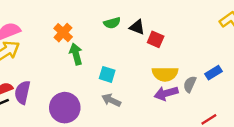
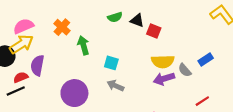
orange cross: (63, 33) -> (62, 27), moved
gray semicircle: (190, 84) -> (185, 70), turned -64
purple semicircle: (22, 92) -> (37, 65), moved

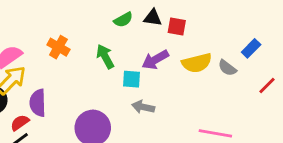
green arrow: (83, 45) -> (105, 57), moved
purple arrow: (164, 79) -> (155, 60), moved
red line: (202, 101) -> (267, 85), moved

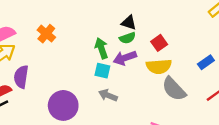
green semicircle: (123, 20) -> (127, 38), moved
red square: (177, 27) -> (159, 43), moved, turned 35
green arrow: (105, 57) -> (101, 48), moved
gray semicircle: (227, 68) -> (174, 89), moved, size x1.6

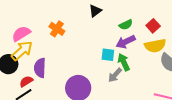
black triangle: (129, 23) -> (95, 11), moved, turned -48
green arrow: (101, 48) -> (124, 62), moved
gray arrow: (108, 95) -> (115, 75), turned -63

